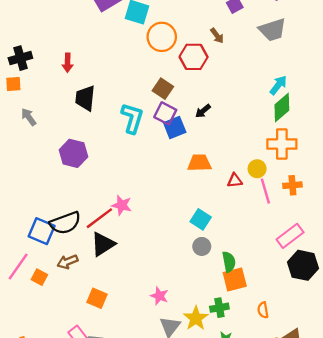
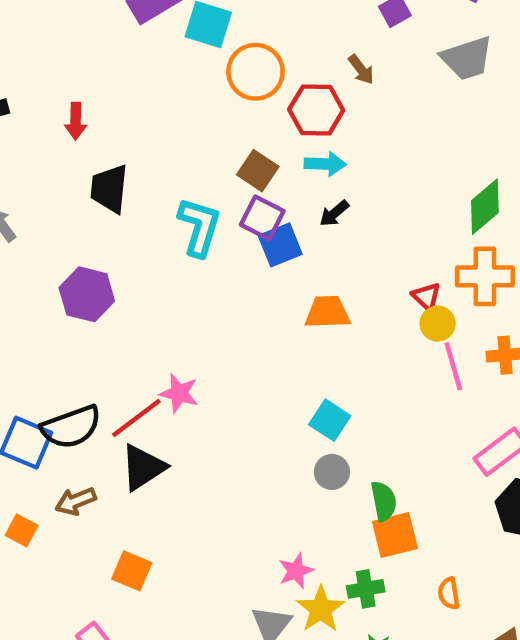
cyan arrow: (278, 85) -> (325, 164), moved, turned 54
red triangle: (235, 181) -> (426, 297), moved, turned 49
pink star: (159, 296) -> (296, 571), moved, turned 30

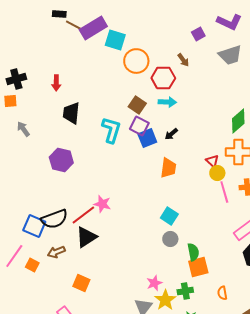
black arrow: (334, 213) -> (171, 134), moved
orange trapezoid: (327, 312) -> (168, 168), turned 100

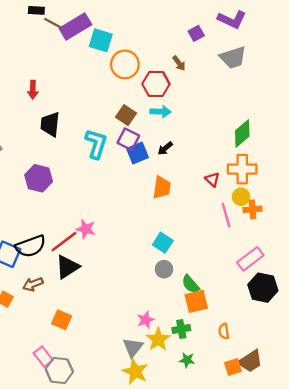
yellow circle: (217, 173) -> (241, 197), moved
green semicircle: (193, 252) -> (190, 284), turned 150

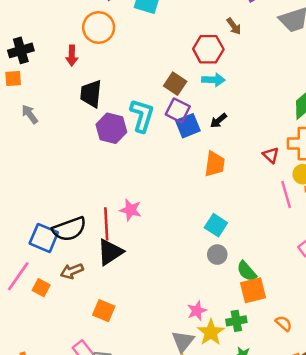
orange circle: (125, 64) -> (99, 27), moved
purple hexagon: (39, 178) -> (111, 128), moved
red line: (64, 242) -> (106, 224), turned -56
orange semicircle: (224, 331) -> (284, 323), turned 140

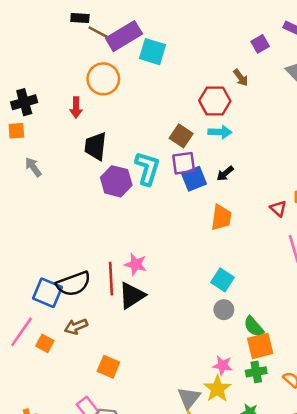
purple square: (178, 110) -> (184, 163), turned -35
black triangle: (110, 252) -> (132, 295), moved
pink star: (197, 311) -> (223, 365), moved, turned 30
green cross: (236, 321) -> (256, 372), moved

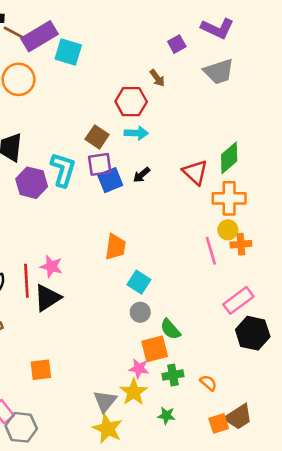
red triangle: (278, 209) -> (195, 172), moved, size x1.5
orange trapezoid: (221, 218) -> (115, 247), moved
orange square: (260, 346) -> (155, 349), moved
orange square: (108, 367) -> (41, 370), moved, turned -30

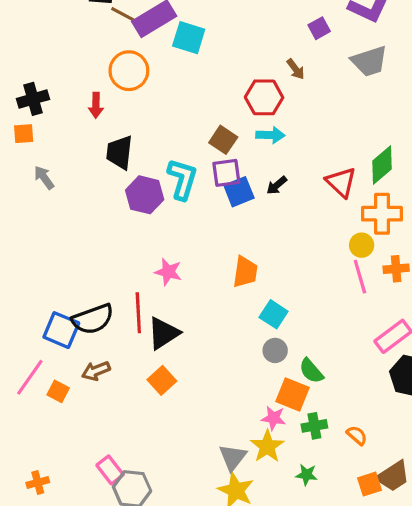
yellow circle: (228, 230) -> (362, 245), moved
pink star: (51, 266) -> (168, 272), moved
orange square: (155, 349) -> (292, 394), turned 36
orange square: (41, 370) -> (162, 380), moved, turned -35

